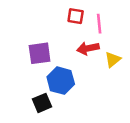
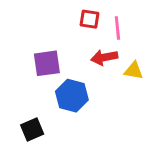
yellow triangle: (113, 60) -> (134, 71), turned 49
black square: (42, 103) -> (32, 129), moved

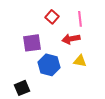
red square: (90, 19) -> (52, 17), moved, turned 32
yellow triangle: (134, 71) -> (80, 61), moved

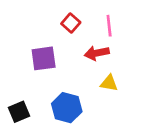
blue hexagon: (49, 65) -> (67, 108), moved
black square: (22, 88) -> (19, 112), moved

